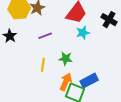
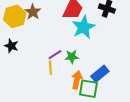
cyan star: (83, 33) -> (83, 27), size x1.6
purple line: (45, 36) -> (55, 55), moved

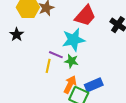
cyan star: (83, 27) -> (74, 40), moved
purple line: (55, 55) -> (56, 55), turned 40

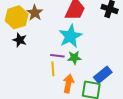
black star: (17, 35) -> (20, 40), moved
orange arrow: (70, 85) -> (68, 84), moved

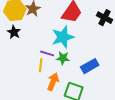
blue rectangle: (103, 75) -> (90, 66), moved

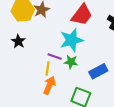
black star: (14, 32) -> (18, 41), moved
orange arrow: (53, 82) -> (49, 85), moved

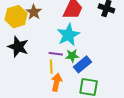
black star: (18, 41) -> (18, 47), size x1.5
blue rectangle: (98, 71) -> (82, 64), moved

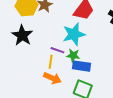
blue rectangle: (82, 64) -> (81, 66), turned 36
orange arrow: (56, 82) -> (52, 78), turned 90

